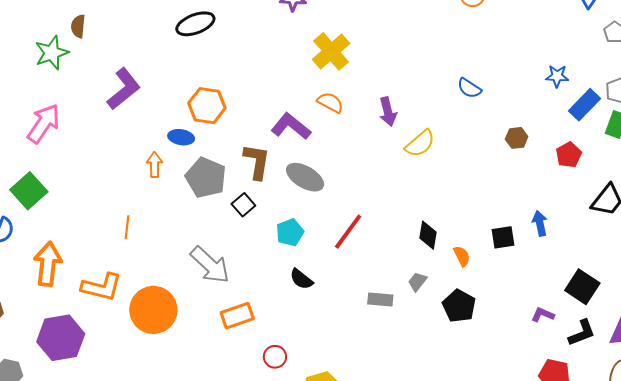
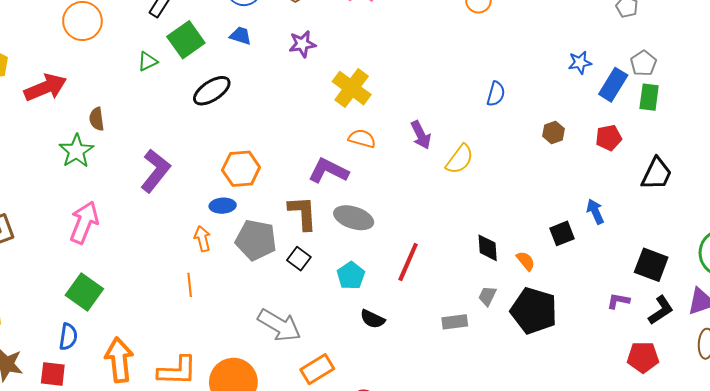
blue semicircle: (469, 88) -> (496, 94), turned -95
red pentagon: (569, 155) -> (609, 138), turned 30
orange line: (127, 227) -> (190, 285), moved
black pentagon: (459, 306) -> (534, 311), size x1.4

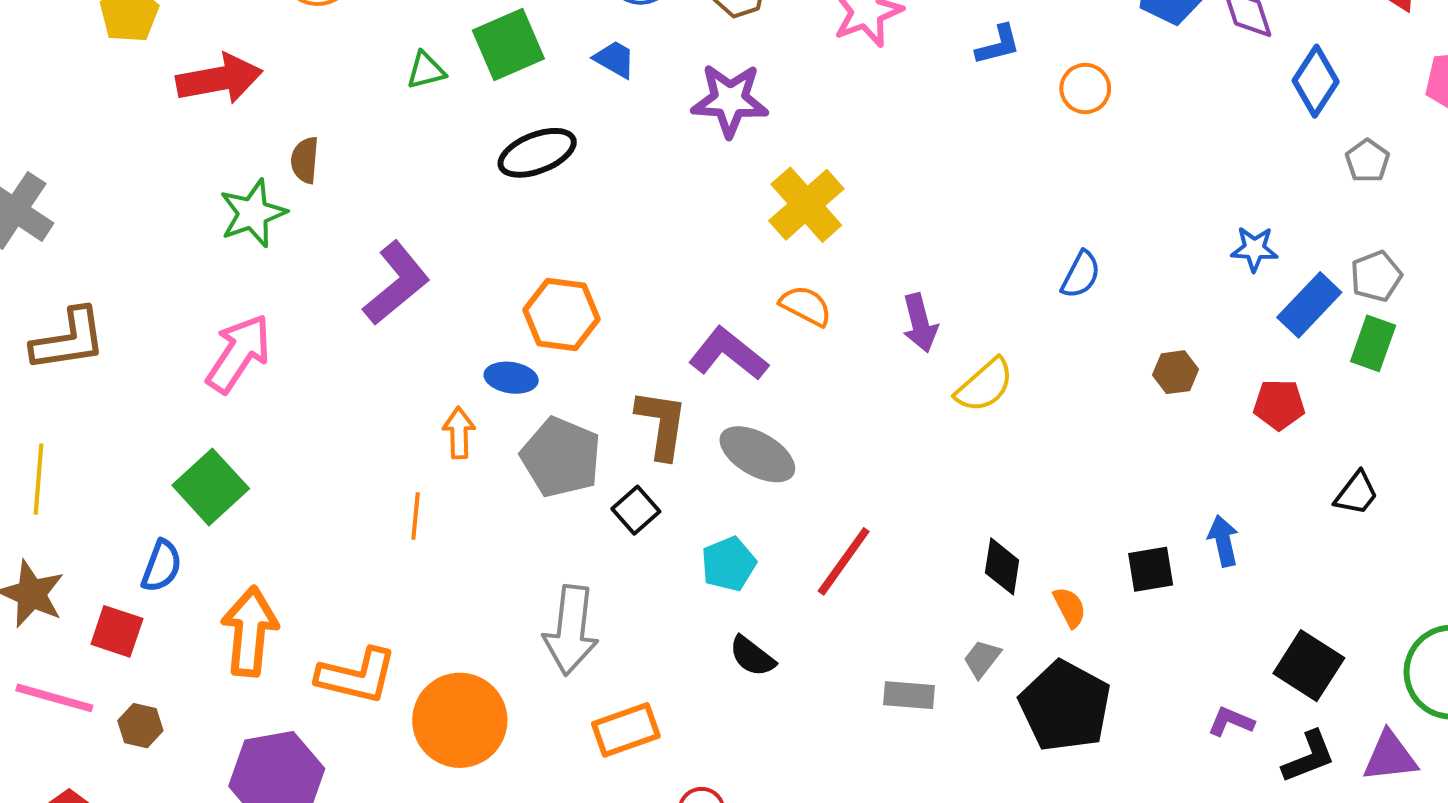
purple star: (302, 44) -> (730, 100), size x1.4
black trapezoid: (657, 174) -> (1356, 493), size x0.7
gray arrow: (279, 325) -> (571, 630), turned 54

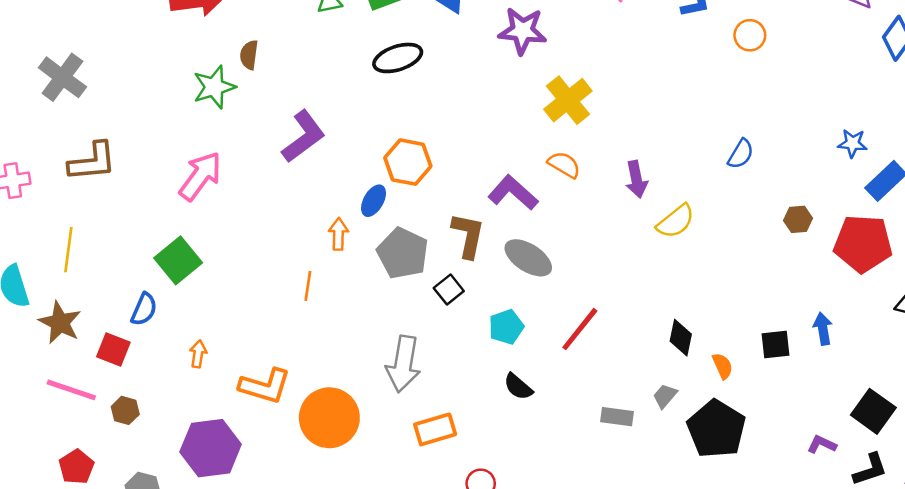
blue ellipse: (511, 378) -> (374, 201), turned -72
red pentagon: (1279, 405) -> (863, 244), size x1.8
orange arrow: (250, 631) -> (198, 354), size x0.5

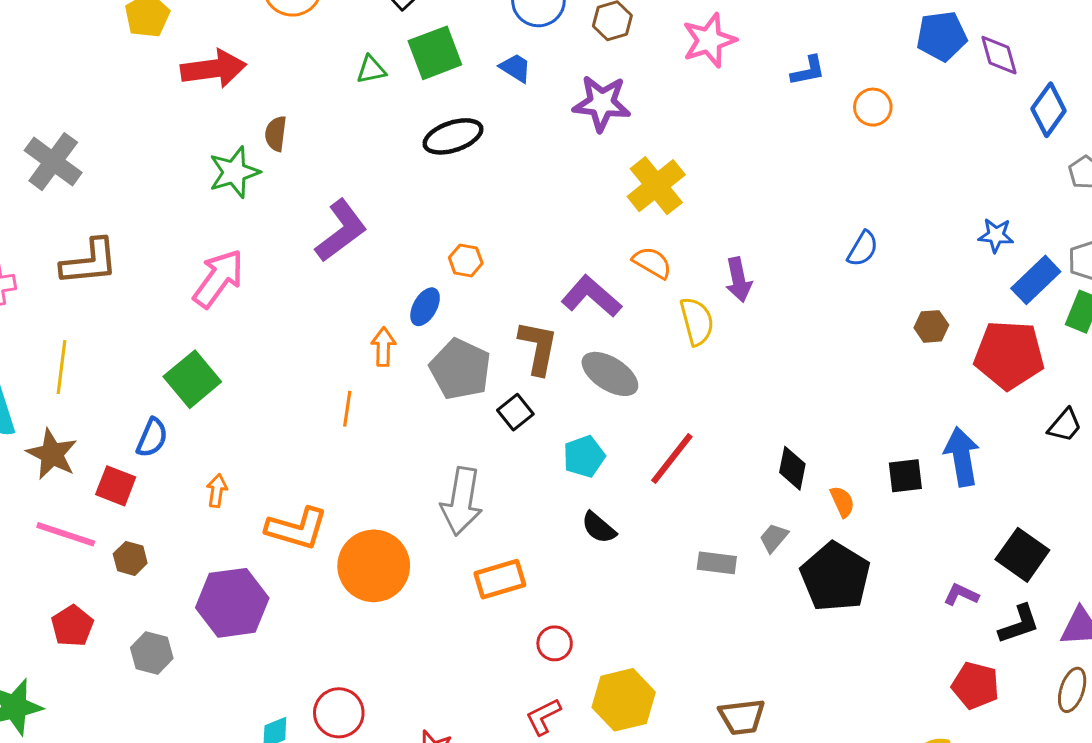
orange hexagon: (408, 162) -> (466, 260), size x0.6
yellow semicircle: (676, 221) -> (697, 321), moved, turned -66
blue arrow: (823, 329) -> (962, 457), size x1.5

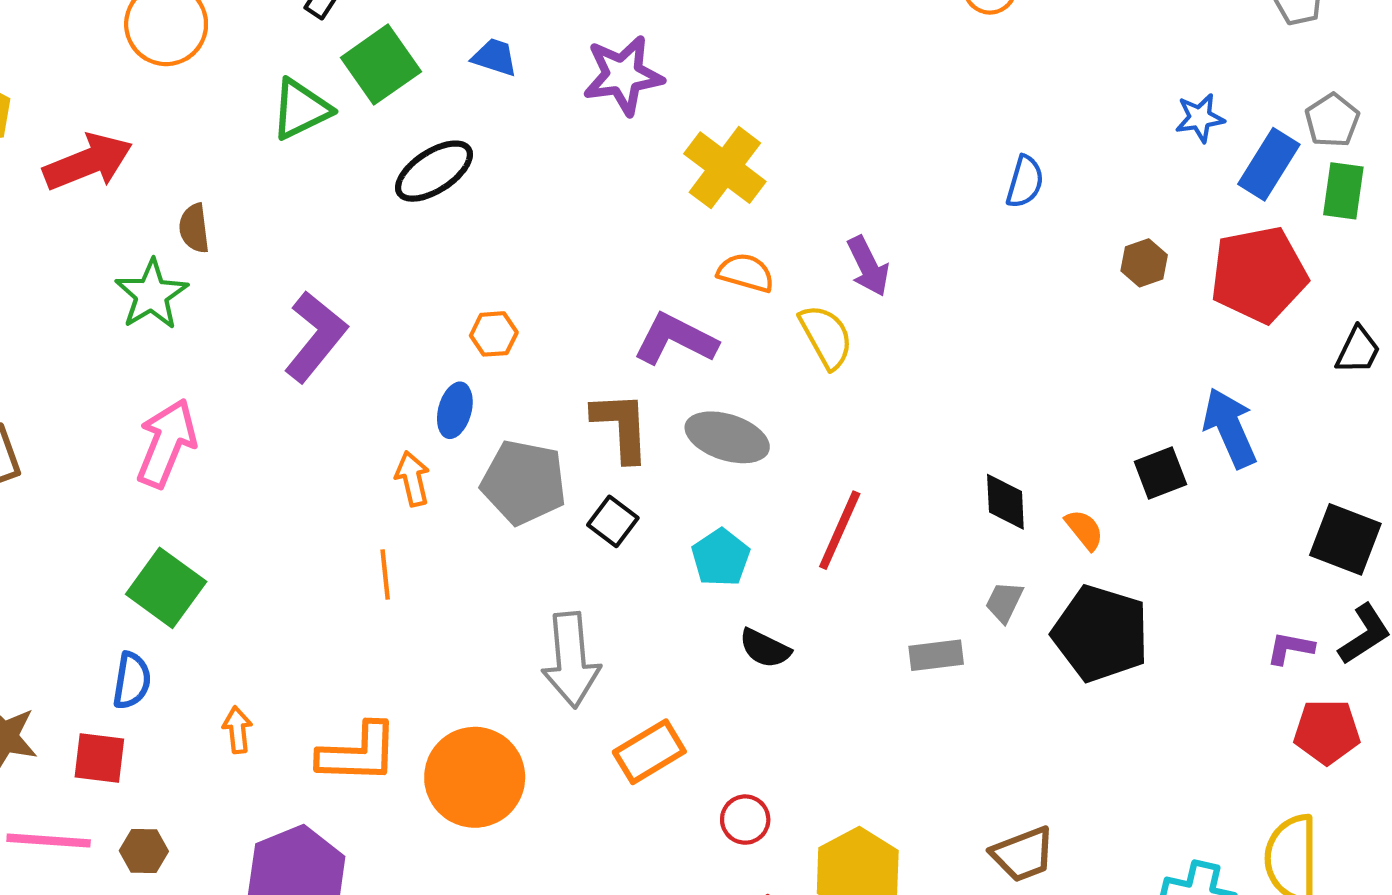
green triangle: (371, 70) -> (301, 109), size x1.5
purple L-shape: (961, 595) -> (1290, 648), moved

